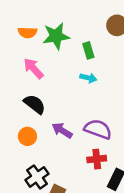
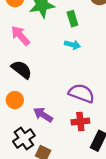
purple arrow: (62, 130) -> (43, 115), moved

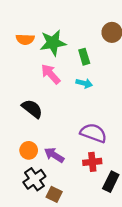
pink arrow: (20, 36) -> (51, 74), moved
orange circle: (15, 100) -> (29, 150), moved

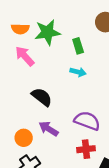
pink arrow: (51, 74) -> (25, 56), moved
black semicircle: (32, 109) -> (42, 97), moved
purple arrow: (54, 155) -> (49, 129), moved

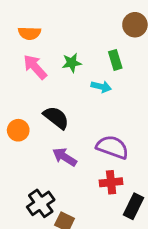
green star: (47, 32) -> (72, 63), moved, size x0.6
green rectangle: (78, 46) -> (115, 60), moved
orange circle: (24, 138) -> (18, 130), moved

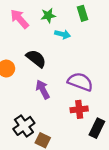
cyan arrow: (101, 87) -> (63, 34), moved
purple arrow: (65, 157) -> (43, 90), turned 30

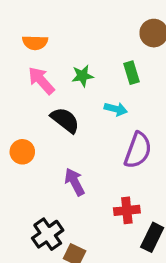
cyan arrow: (63, 34) -> (116, 109), moved
black semicircle: (36, 59) -> (65, 120), moved
purple semicircle: (80, 82) -> (138, 150), moved, turned 90

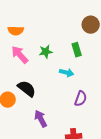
black semicircle: (65, 120) -> (27, 89), moved
purple semicircle: (138, 150) -> (81, 99), size x0.7

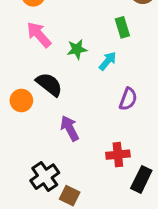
green star: (46, 52) -> (77, 49), moved
cyan arrow: (67, 73) -> (108, 61), turned -64

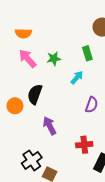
green star: (77, 49) -> (54, 59), moved
black semicircle: (49, 84) -> (35, 94), turned -108

